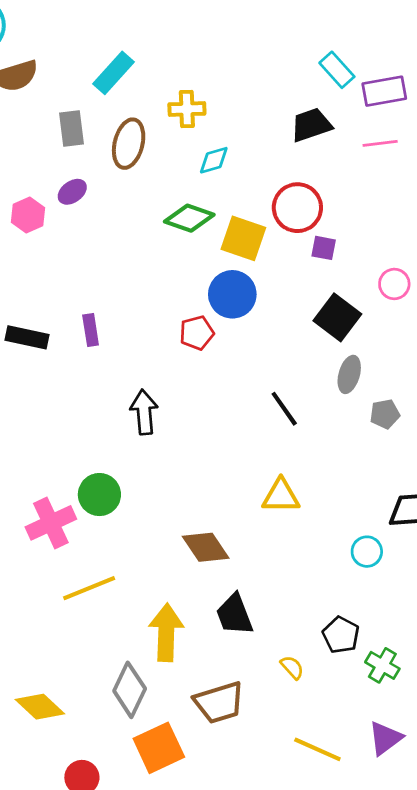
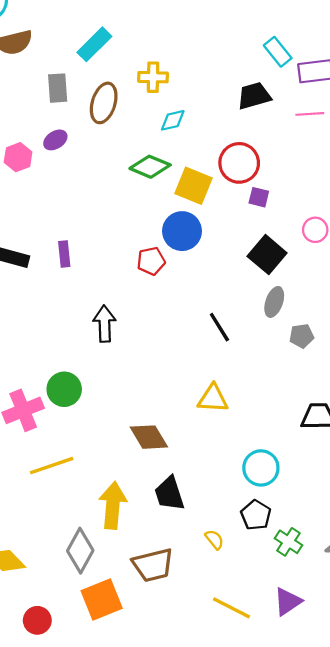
cyan circle: (367, 552) -> (261, 468), moved, size x1.4

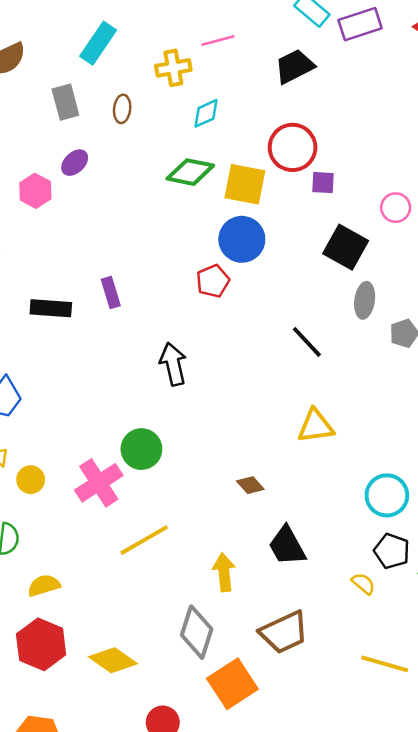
brown ellipse: (104, 103) -> (122, 109), size x0.6
pink line: (310, 114) -> (218, 40), moved
brown diamond: (149, 437) -> (250, 485), size x0.6
yellow arrow: (113, 505) -> (224, 572), size x0.7
yellow semicircle: (214, 539) -> (363, 584), moved

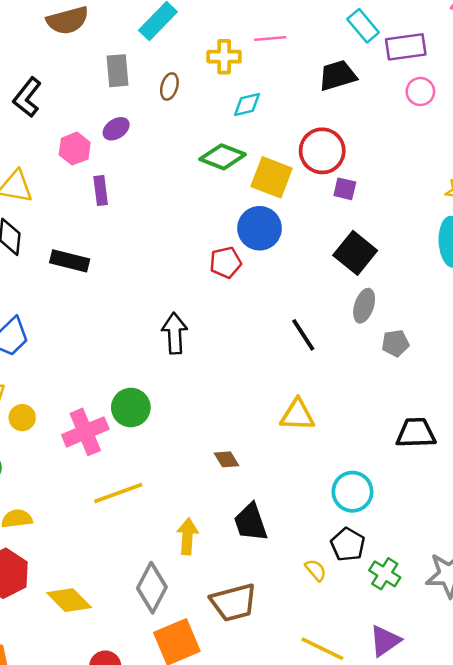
pink circle: (396, 208) -> (420, 92), moved
purple rectangle: (111, 293) -> (101, 191), moved

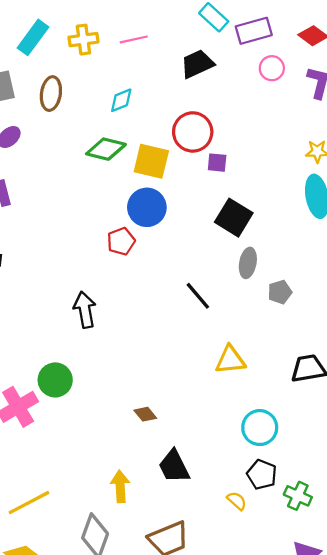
yellow cross: (224, 57) -> (83, 40), moved
brown ellipse: (169, 86) -> (51, 94), size x1.4
yellow triangle: (297, 415) -> (230, 360), moved
yellow line: (118, 493) -> (29, 503), moved

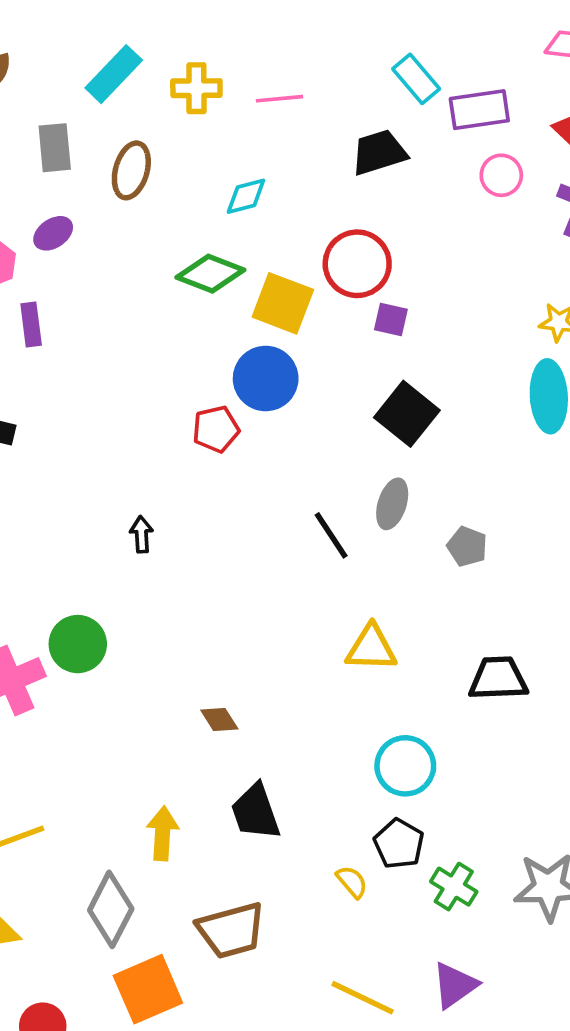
gray ellipse: (248, 263) -> (392, 504), moved
gray pentagon: (280, 292) -> (467, 546), turned 30
black arrow: (85, 310) -> (142, 534), size x0.6

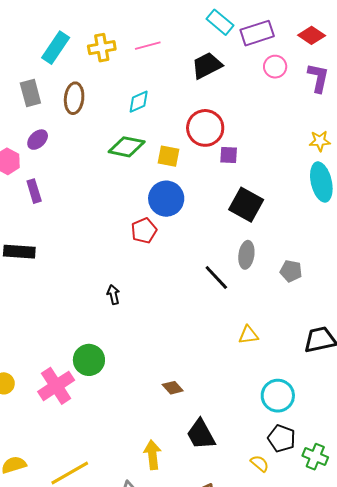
yellow square: (283, 303) -> (169, 156), size x0.7
yellow triangle: (371, 648) -> (248, 335), size x0.7

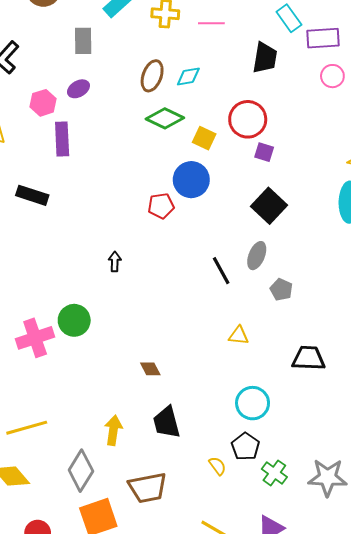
black trapezoid: (207, 66) -> (265, 58), turned 112
brown ellipse: (74, 98) -> (152, 76), moved
purple rectangle: (34, 191) -> (62, 139), size x1.4
gray pentagon: (291, 271) -> (281, 290), moved

